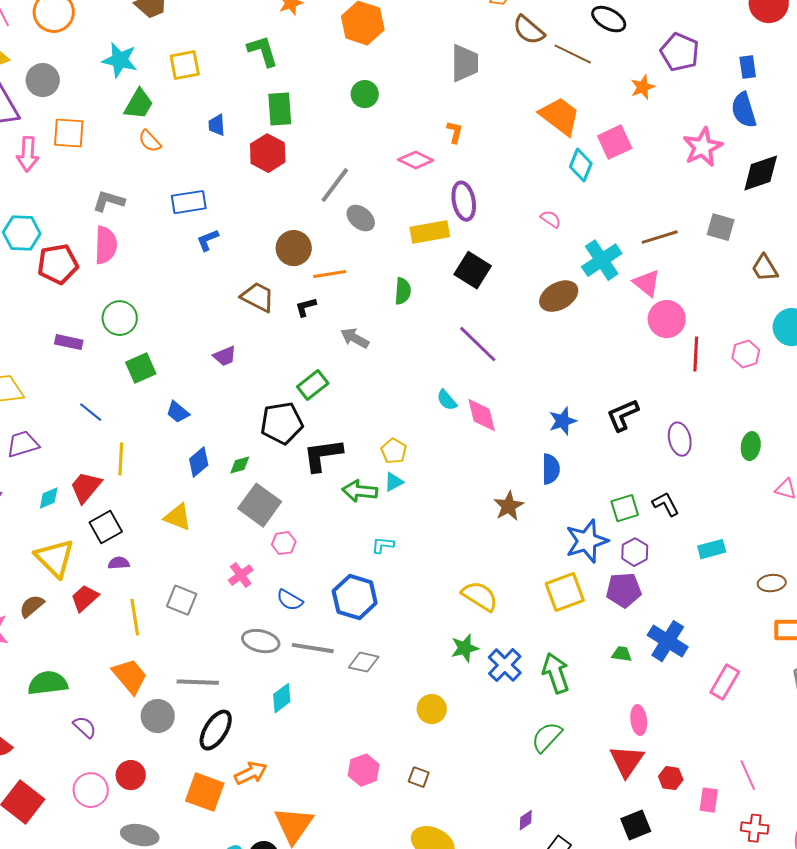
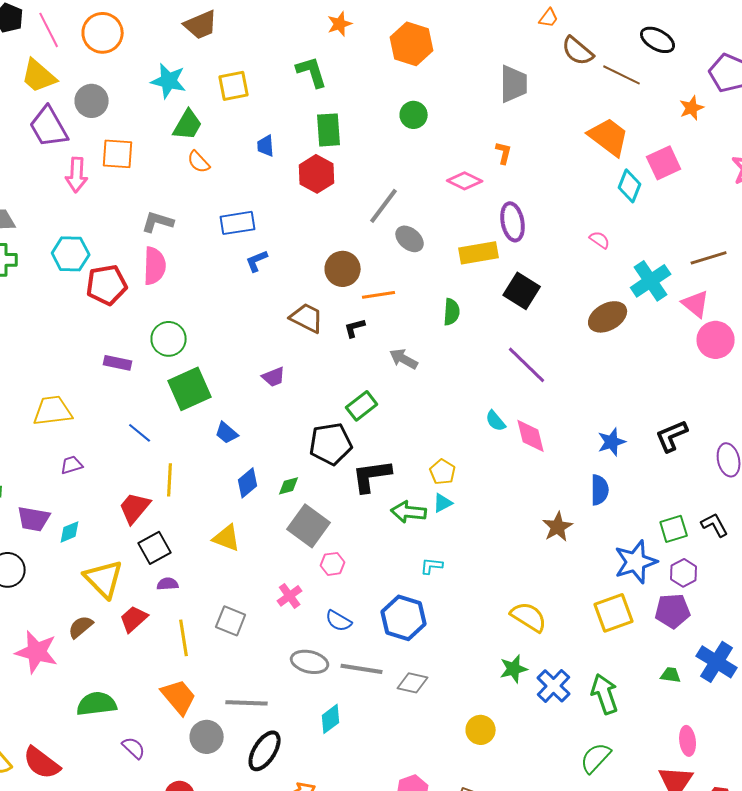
green square: (141, 368) -> (190, 389), size x1.4
purple trapezoid: (23, 444) -> (72, 465), size x0.7
cyan diamond: (49, 498) -> (70, 532), moved

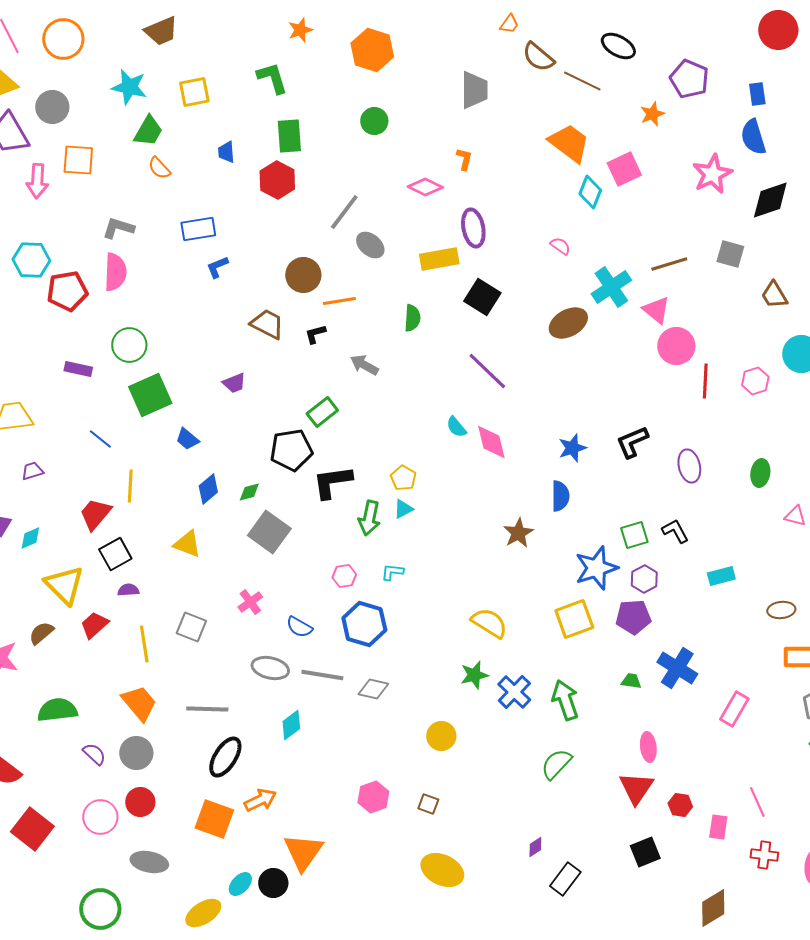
green arrow: (409, 512) -> (369, 518), turned -84
pink hexagon: (333, 564) -> (344, 576), moved
gray circle: (207, 737) -> (136, 753), moved

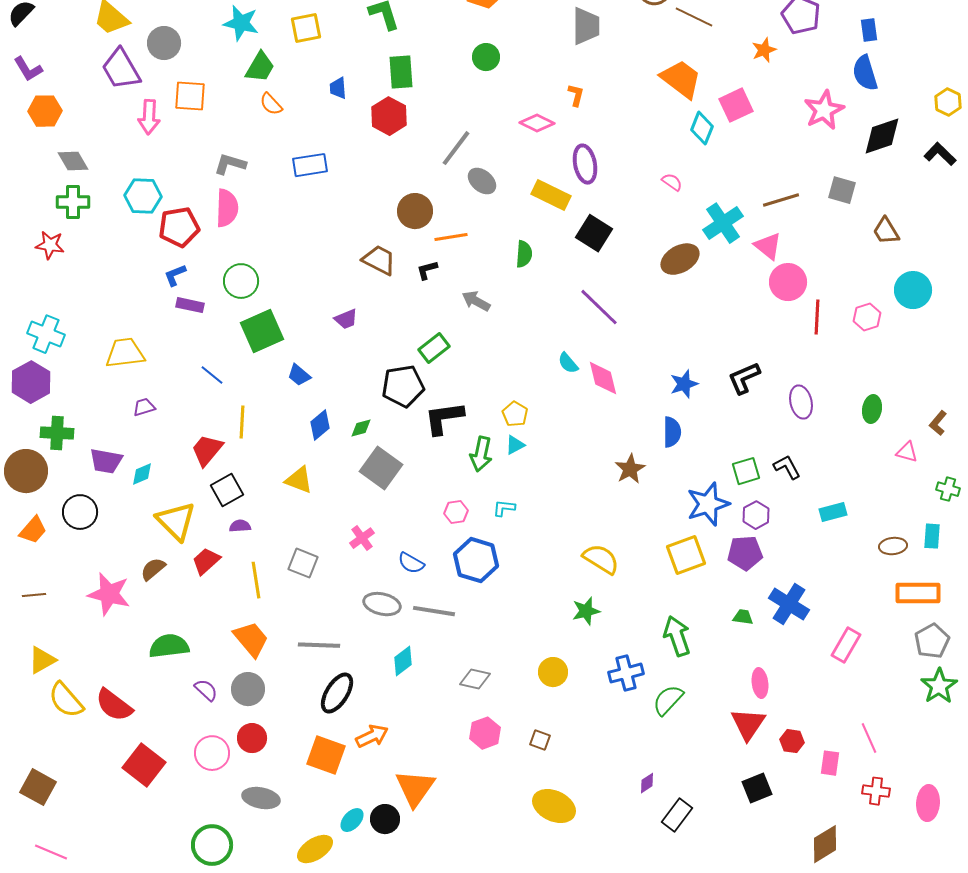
yellow rectangle: (439, 259) -> (551, 195), turned 36
blue L-shape: (217, 267) -> (175, 275), moved
gray diamond: (373, 689) -> (475, 679), moved
blue cross: (514, 692) -> (626, 673), moved, turned 32

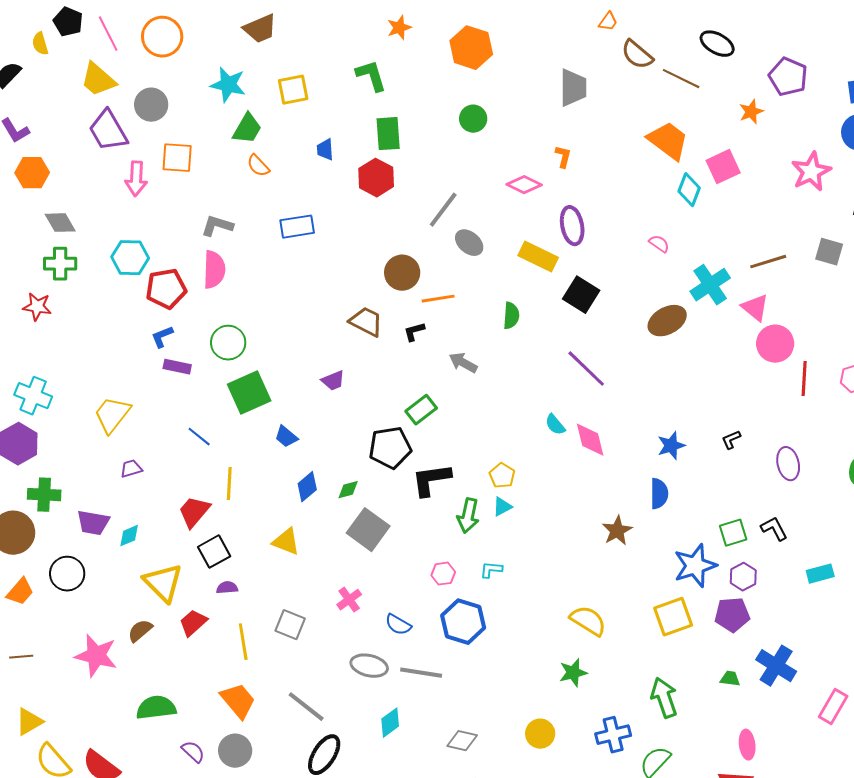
yellow trapezoid: (125, 353) -> (112, 415), turned -45
black L-shape: (744, 378) -> (731, 440), size x0.6
gray line: (319, 645) -> (306, 707), turned 36

